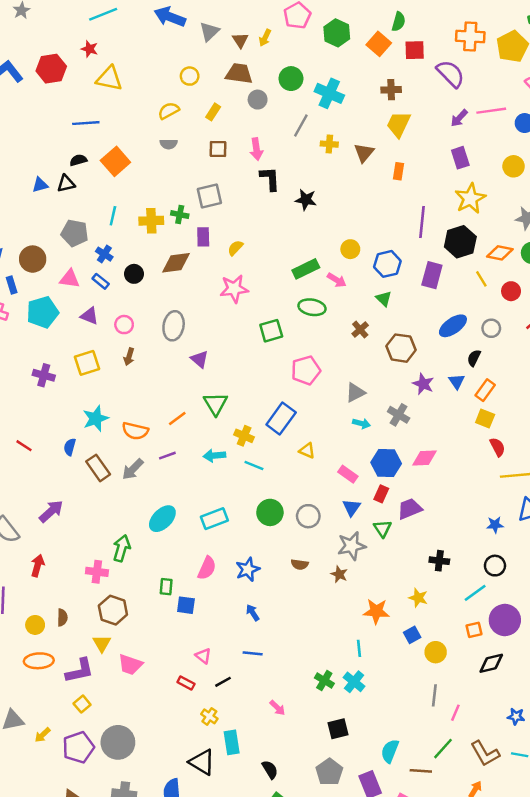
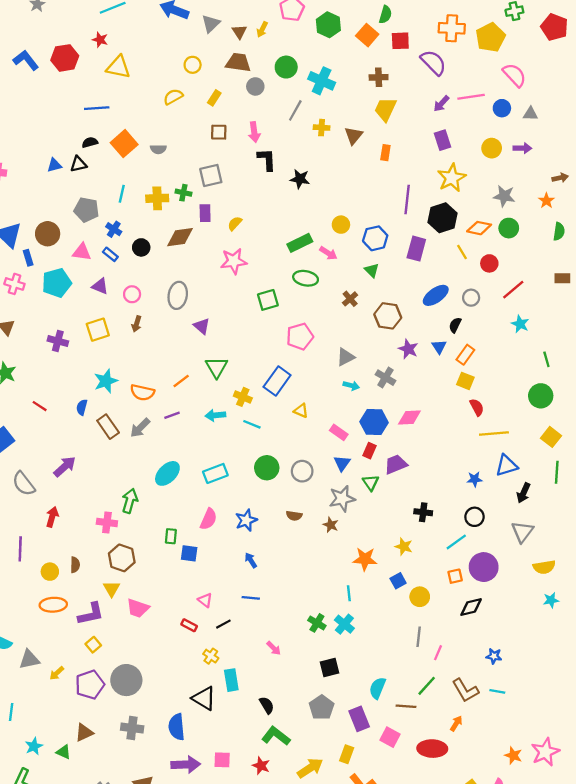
gray semicircle: (169, 144) -> (158, 149), moved

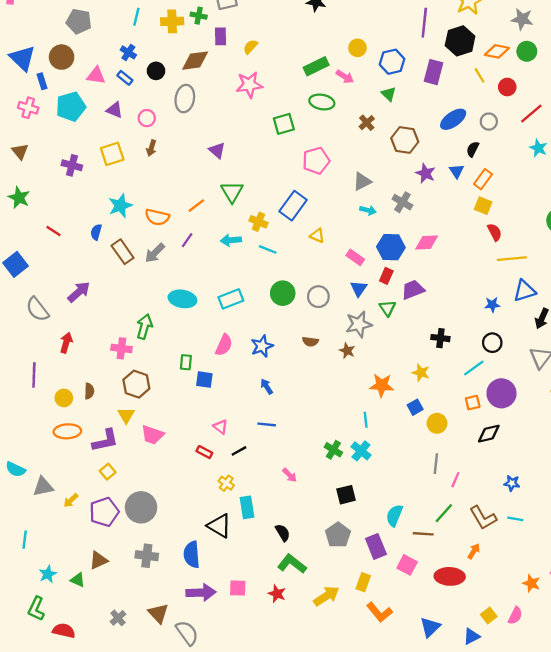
gray pentagon: (86, 210) -> (79, 21), moved
gray ellipse: (178, 295) -> (185, 99), moved
purple line: (172, 415) -> (187, 240), turned -35
cyan ellipse: (167, 473) -> (182, 299), turned 55

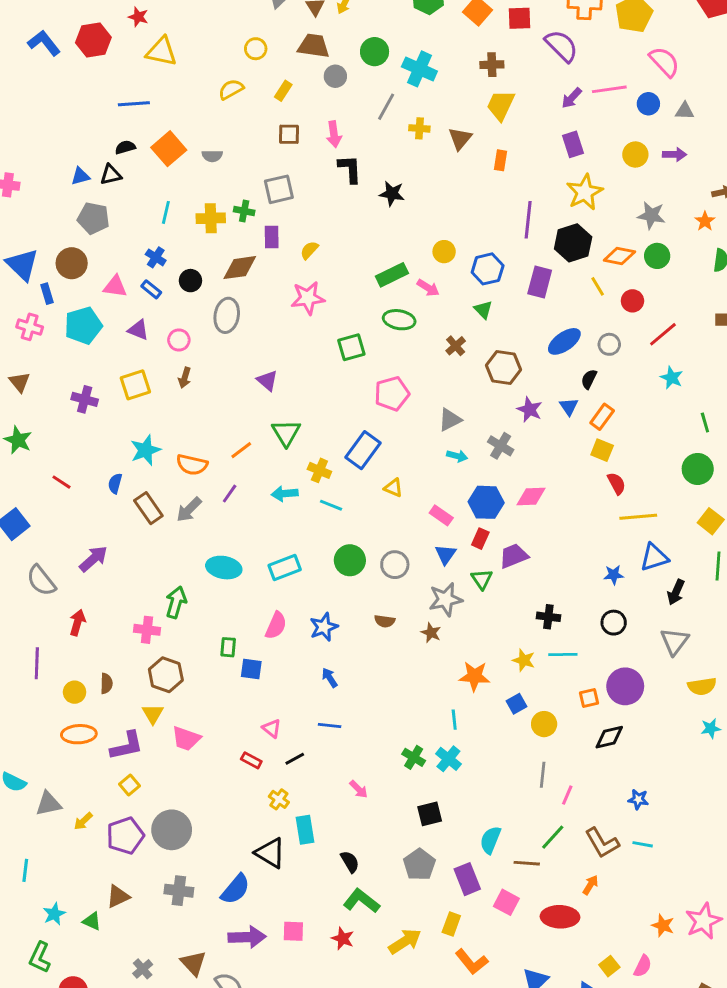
cyan line: (474, 368) -> (563, 654), moved, turned 35
blue semicircle: (192, 555) -> (235, 889), turned -135

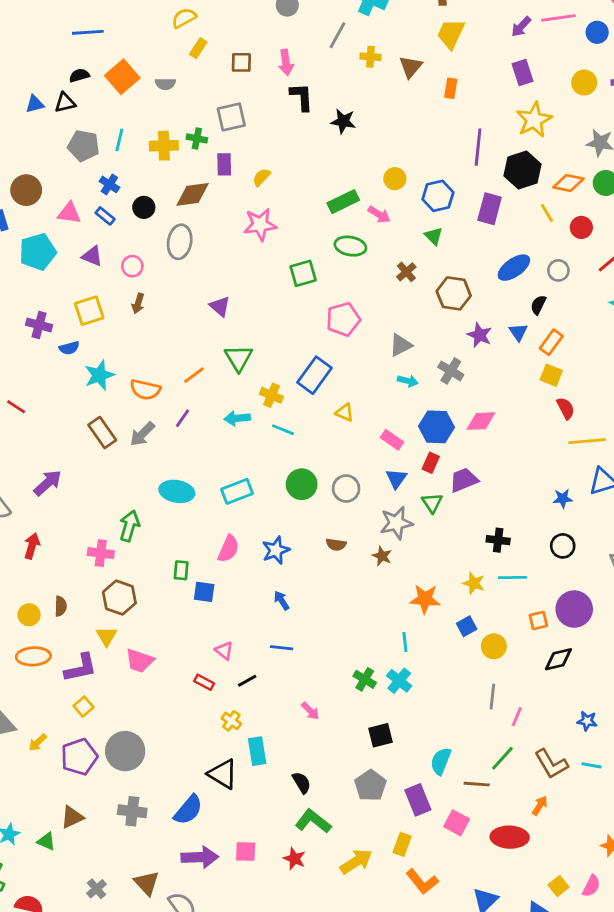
yellow rectangle: (283, 91) -> (198, 48), moved
gray pentagon: (93, 218) -> (84, 146), moved
blue semicircle: (115, 483) -> (69, 348), moved, turned -120

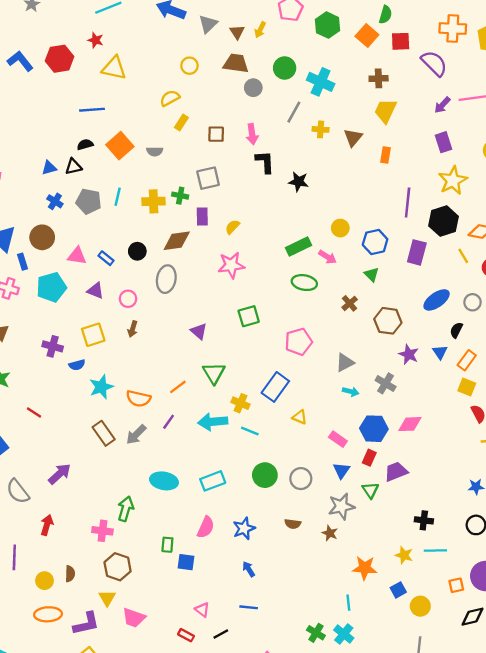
blue cross: (109, 184) -> (55, 201), moved
green square: (303, 273) -> (249, 316), moved
cyan arrow: (237, 418) -> (213, 422), size x1.4

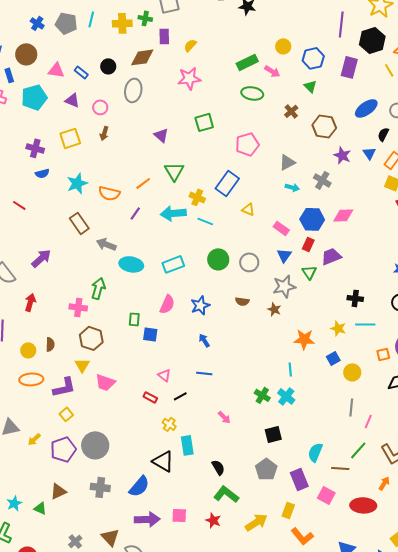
blue semicircle: (77, 365) -> (42, 173), moved
gray arrow: (136, 434) -> (106, 244), moved, turned 66

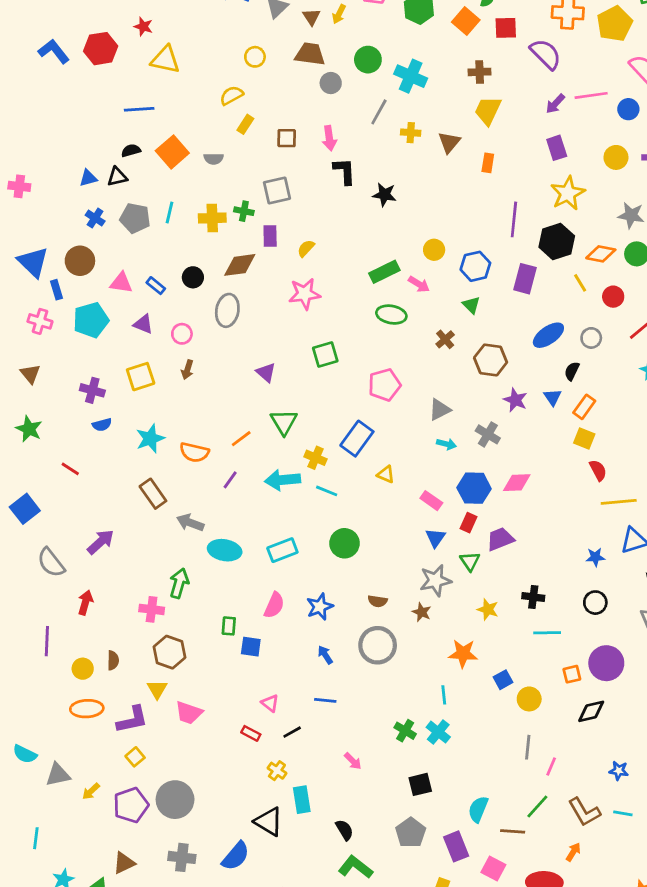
gray circle: (249, 262) -> (378, 645), moved, size x1.4
yellow star: (338, 328) -> (488, 609), moved

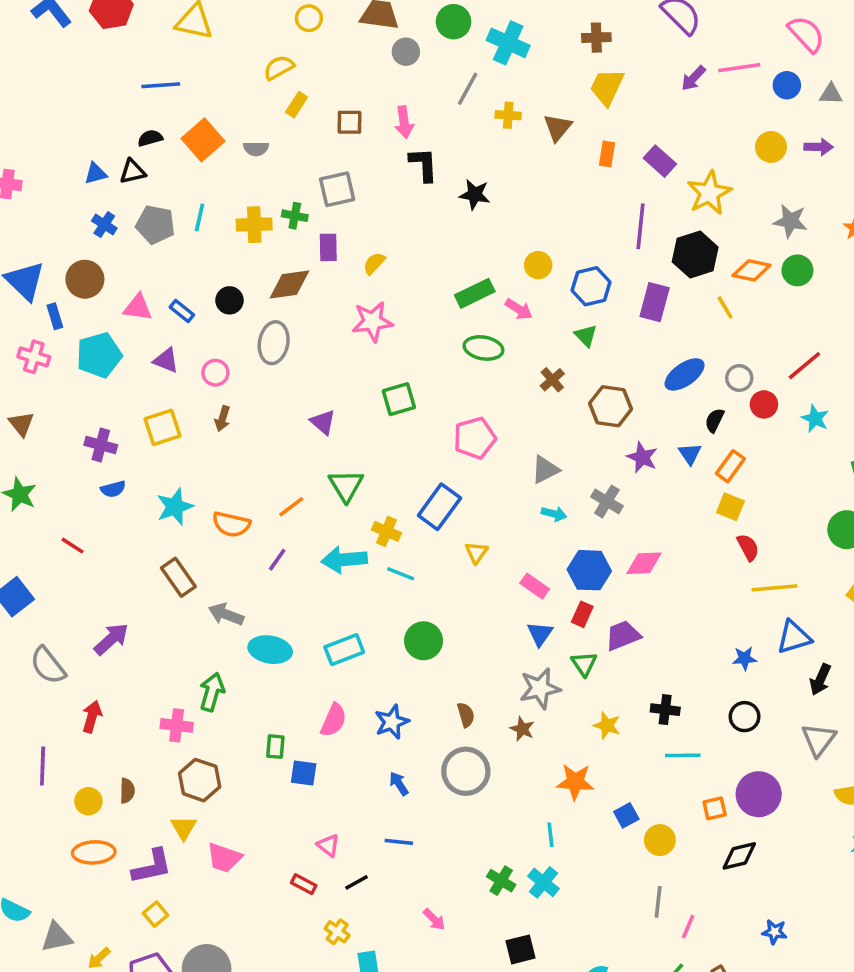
purple rectangle: (557, 148) -> (660, 161), moved, turned -30
red circle: (613, 297) -> (764, 404), moved
yellow triangle: (386, 474) -> (476, 553), turned 42
brown semicircle: (378, 601) -> (466, 715), turned -114

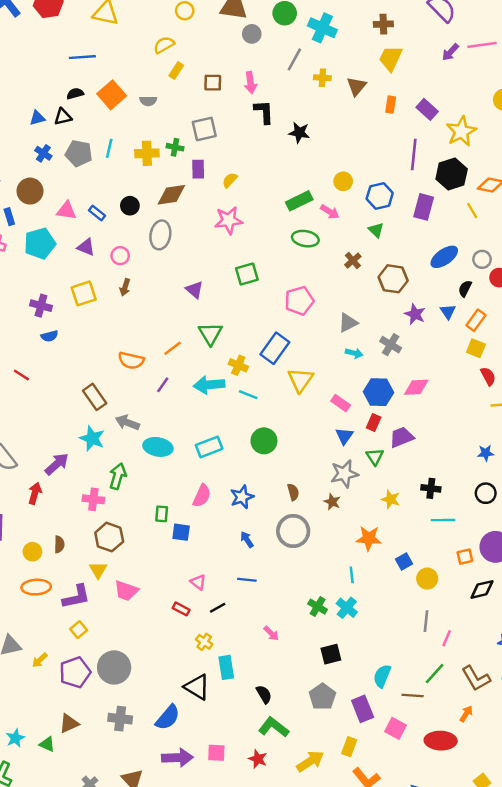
cyan star: (175, 507) -> (92, 438), moved, turned -30
yellow triangle: (476, 553) -> (300, 380), size x1.6
purple arrow: (111, 639) -> (57, 464), moved

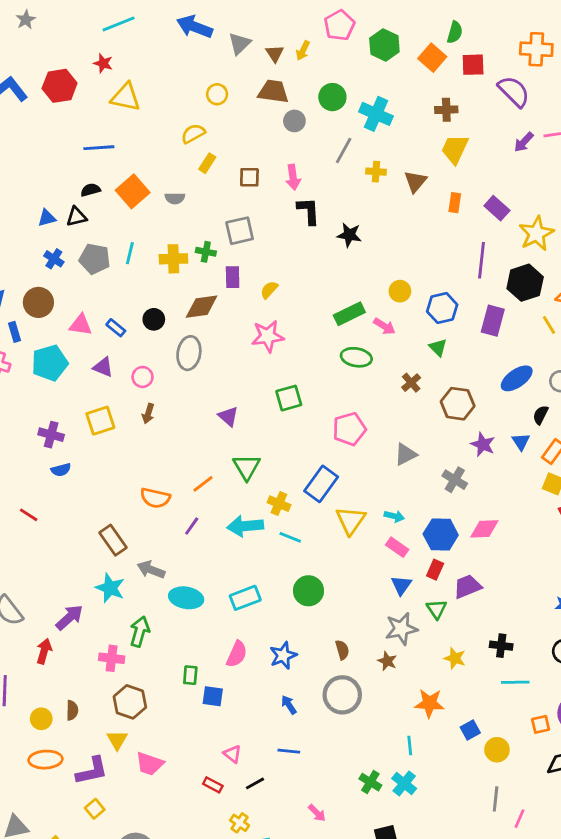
cyan arrow: (354, 353) -> (394, 516), moved

